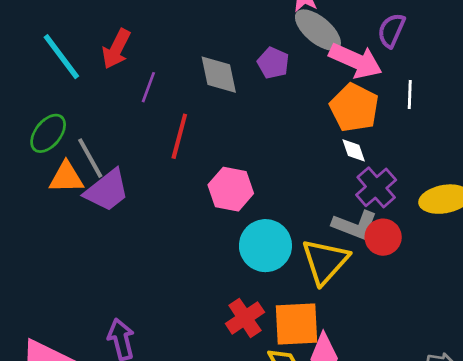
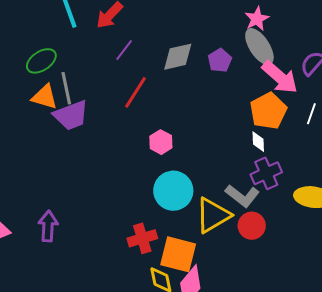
gray diamond: (219, 75) -> (178, 57), turned 72
pink hexagon: (231, 189) -> (161, 142), size x0.7
red circle: (383, 237) -> (252, 226), moved

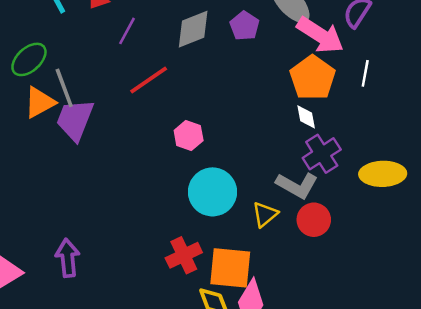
red line: (136, 92) -> (149, 80), turned 32
orange triangle: (45, 97) -> (40, 102), turned -36
purple trapezoid: (71, 115) -> (75, 120), turned 141
yellow triangle: (213, 215) -> (265, 214), size x0.6

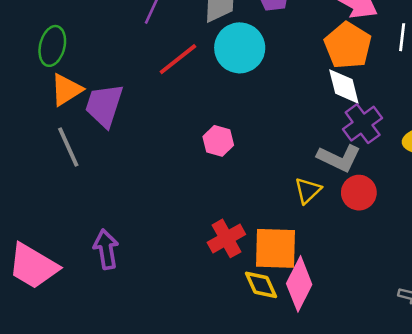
green ellipse: (29, 59) -> (52, 46), turned -30
gray line: (64, 88) -> (68, 147), moved
white diamond: (306, 117) -> (344, 86), size x1.5
pink hexagon: (189, 135) -> (218, 141), moved
cyan circle: (212, 192) -> (240, 48), moved

